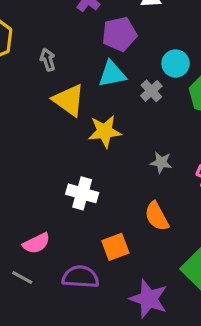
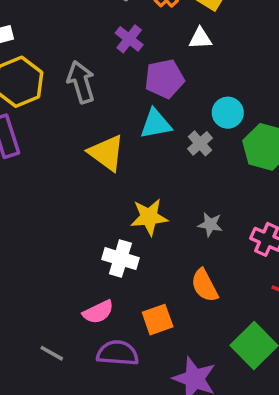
gray arrow: (48, 60) -> (81, 82), moved, size x1.6
yellow star: (105, 131) -> (149, 217), moved
pink semicircle: (36, 243) -> (98, 312), moved

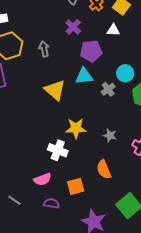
gray arrow: (81, 82) -> (44, 49), size x0.7
purple semicircle: (118, 353) -> (52, 203), size x0.7

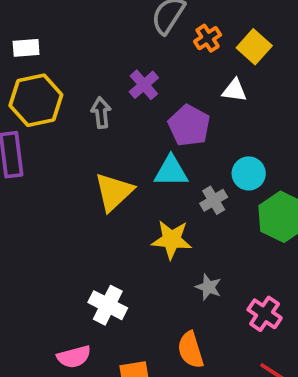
purple cross: (73, 27) -> (144, 85), moved
purple pentagon: (91, 51) -> (189, 126), turned 30
yellow triangle: (55, 90) -> (114, 192), turned 30
yellow star: (76, 128) -> (172, 240), moved

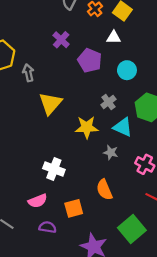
gray arrow: (101, 113) -> (28, 73), moved
cyan triangle: (171, 171) -> (123, 127), moved, turned 30
cyan circle: (249, 173) -> (127, 70), moved

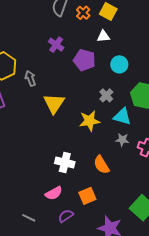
gray star: (111, 152) -> (122, 140), moved
orange semicircle: (104, 190) -> (101, 165), moved
purple semicircle: (48, 227) -> (66, 216), turned -35

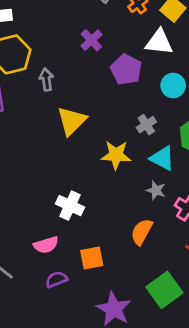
white triangle: (103, 36) -> (159, 42), size x1.5
orange semicircle: (101, 165) -> (142, 232), moved, turned 48

